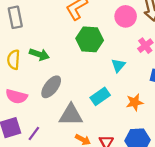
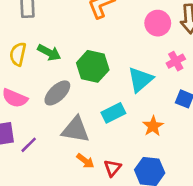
green hexagon: (90, 39) -> (93, 66), moved
cyan triangle: (118, 65) -> (140, 80), size x1.5
orange star: (135, 102) -> (153, 126), turned -30

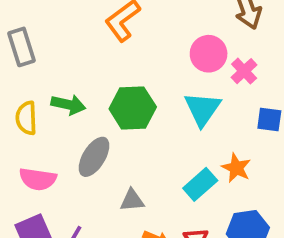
pink circle: (158, 23) -> (209, 54), moved
cyan rectangle: (113, 113) -> (200, 184), moved
gray triangle: (76, 130) -> (132, 200), size x0.6

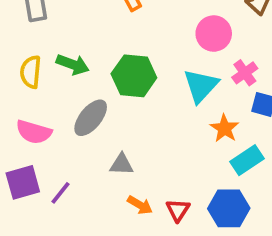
pink cross: (244, 71) -> (245, 73), moved
orange star: (236, 168) -> (225, 128), moved
cyan rectangle: (200, 184) -> (247, 160), moved

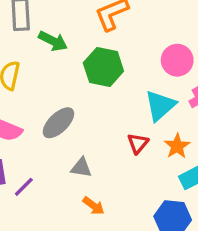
green arrow: (73, 64) -> (53, 41), moved
green hexagon: (134, 76) -> (103, 67), moved
red triangle: (178, 210) -> (138, 143), moved

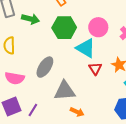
pink circle: (177, 60) -> (98, 27), moved
cyan triangle: (160, 105) -> (86, 48), moved, turned -35
gray triangle: (81, 168) -> (65, 91), size x1.6

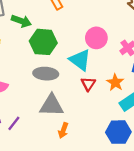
green hexagon: (64, 28) -> (43, 42), moved
gray ellipse: (45, 67) -> (46, 74), moved, turned 55
orange arrow: (77, 112) -> (63, 130), turned 80

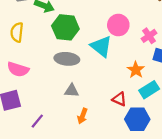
red triangle: (88, 84) -> (119, 99), moved, turned -40
gray triangle: (52, 105) -> (72, 91), size x0.6
purple line: (14, 123) -> (37, 121), moved

